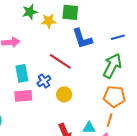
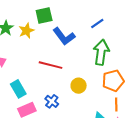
blue cross: (44, 81) -> (52, 101), moved
yellow circle: (64, 94) -> (79, 86), moved

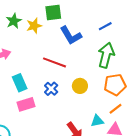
blue cross: (52, 101) -> (51, 89), moved
orange line: (116, 104) -> (115, 109), turned 48

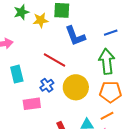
green arrow: (106, 55) -> (107, 61), turned -30
yellow circle: (80, 86) -> (76, 87), size x1.6
pink rectangle: (26, 104) -> (32, 104), moved

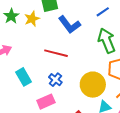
yellow circle: (76, 87) -> (93, 85), moved

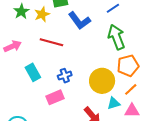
red line: (56, 53) -> (51, 42), moved
blue cross: (55, 80) -> (65, 76), turned 32

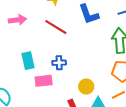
cyan rectangle: (33, 72) -> (28, 61), moved
yellow circle: (102, 81) -> (86, 87), moved, size x0.6

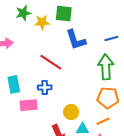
red line: (56, 27) -> (51, 62), moved

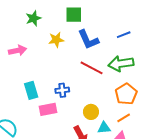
yellow star: (42, 22) -> (56, 40), moved
red line: (51, 62) -> (92, 68), moved
green arrow: (106, 67) -> (121, 64), turned -90
orange pentagon: (108, 98) -> (126, 94), turned -30

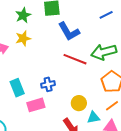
green star: (33, 18) -> (23, 15), moved
blue line: (124, 35) -> (106, 15), moved
yellow star: (56, 40) -> (23, 38), moved

